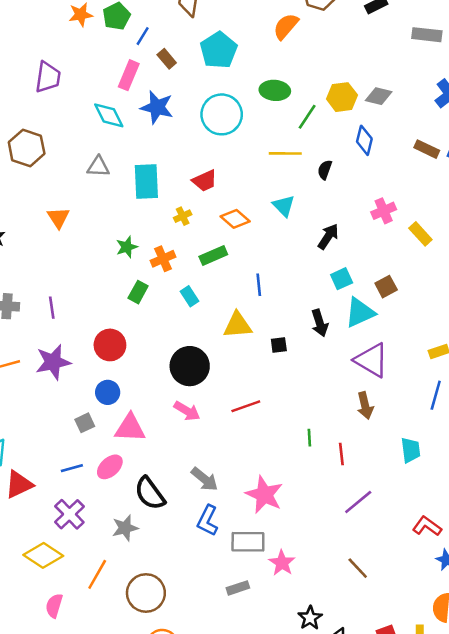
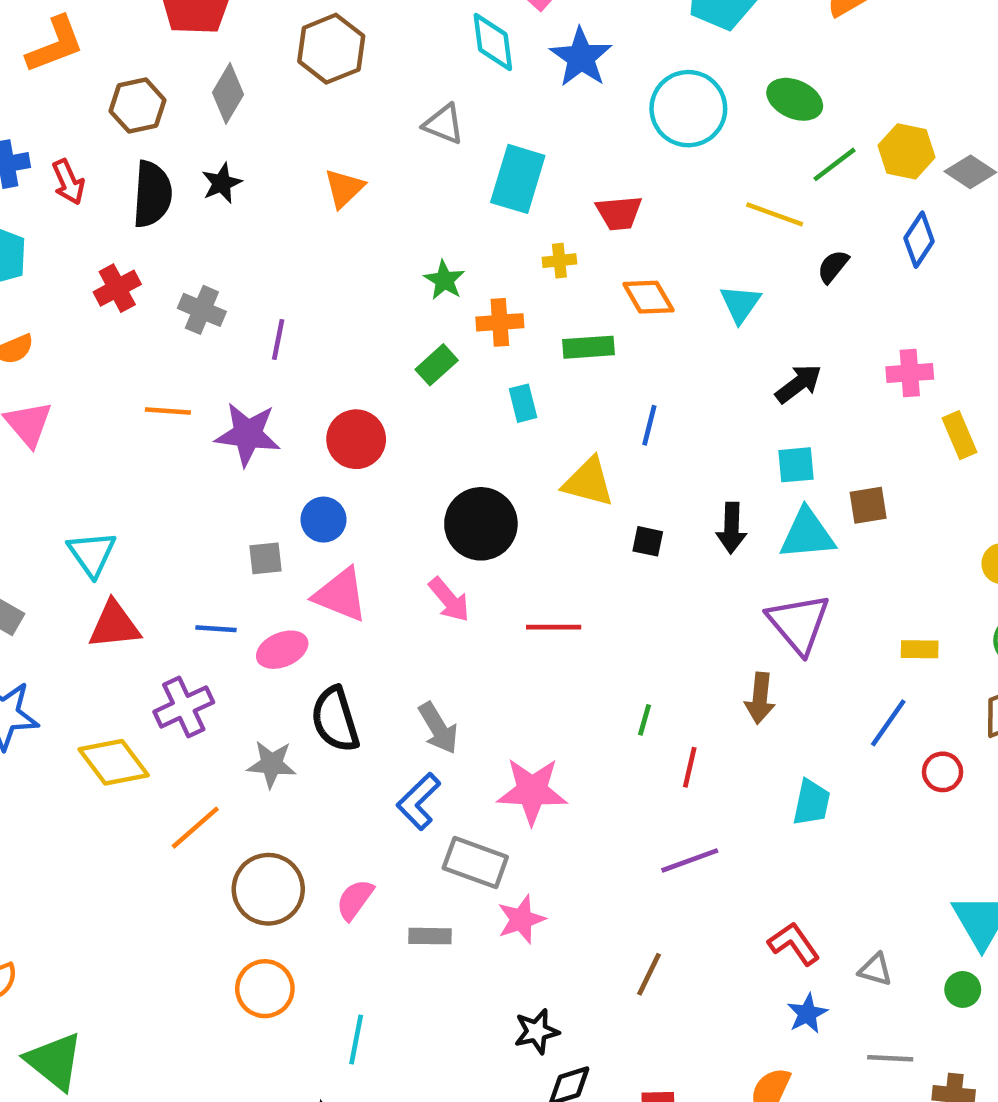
green star: (127, 247) -> (444, 280), turned 30
pink star: (264, 495) -> (532, 791), turned 30
brown line: (358, 568) -> (649, 974), turned 50
pink semicircle: (54, 606) -> (355, 900), moved

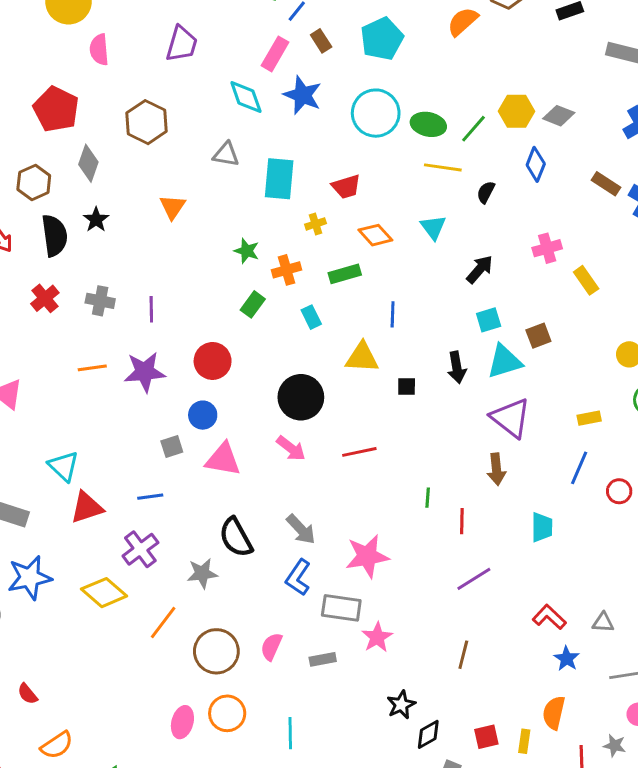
green ellipse: (795, 99) -> (428, 124), moved
pink ellipse: (282, 650) -> (182, 722), moved, turned -40

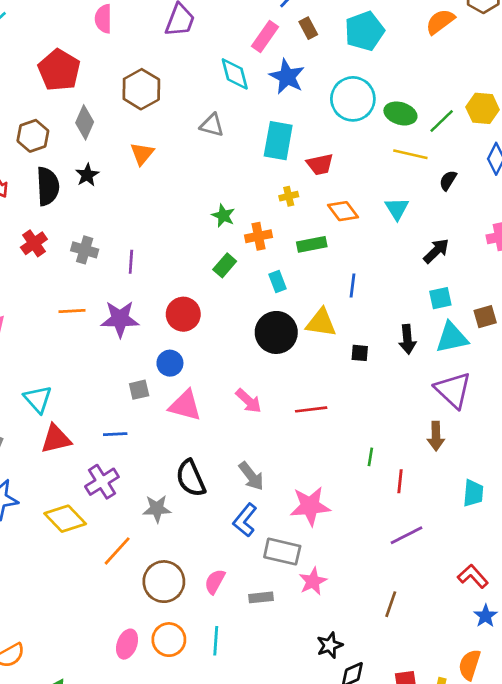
cyan rectangle: (279, 179) -> (278, 141), moved
orange triangle: (173, 207) -> (142, 154), moved
black circle: (301, 397) -> (276, 332), moved
cyan line: (290, 733) -> (216, 641), moved

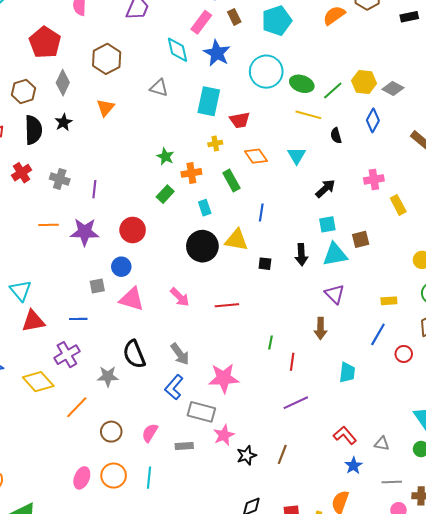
black semicircle: (448, 180) -> (336, 136), turned -49
green rectangle: (312, 244) -> (231, 180), turned 70
purple triangle: (453, 390) -> (335, 294), size x0.7
brown circle: (164, 582) -> (111, 432), size x0.7
black star: (330, 645) -> (247, 455), moved

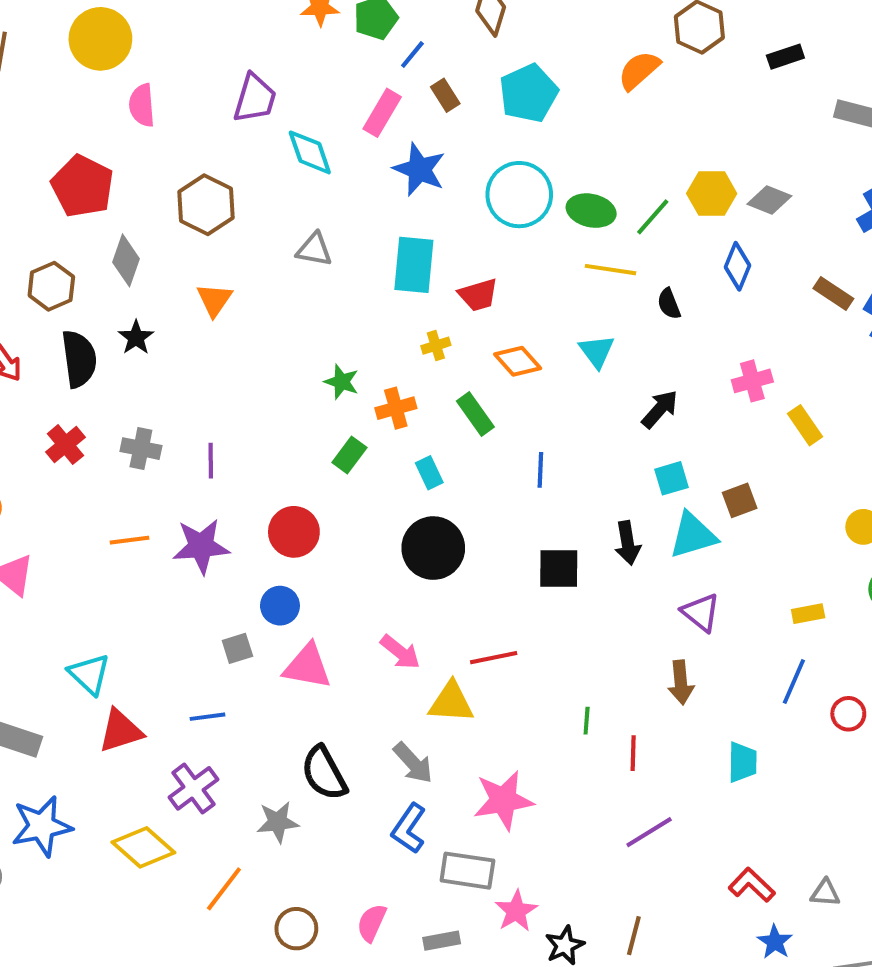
cyan diamond: (178, 50) -> (310, 152), moved
yellow triangle: (237, 240) -> (451, 702), moved
black square: (265, 264) -> (559, 569), size x1.6

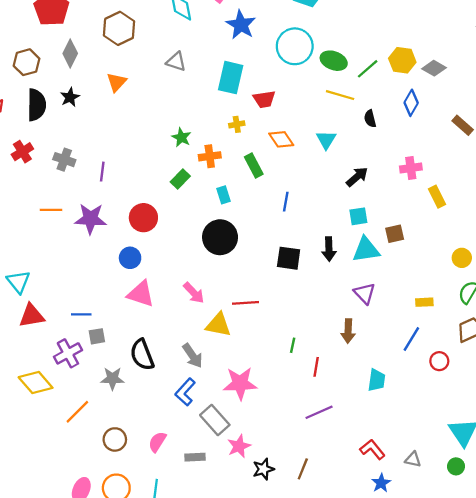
gray square: (237, 648) -> (97, 336), moved
gray rectangle: (467, 871) -> (215, 420), turned 32

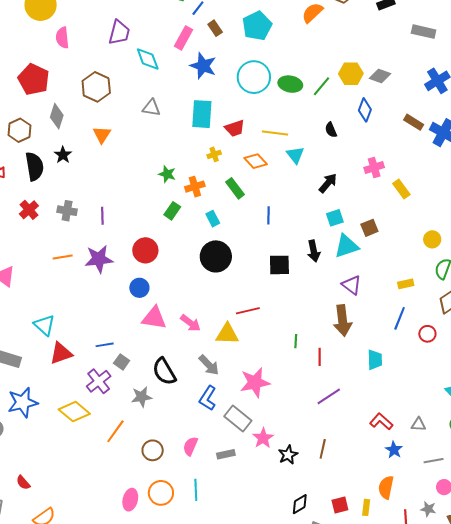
yellow line: (340, 95) -> (275, 133), moved
pink arrow: (194, 293) -> (190, 323), moved
brown arrow: (348, 331) -> (343, 320), size x1.4
gray square: (97, 336) -> (122, 362), turned -35

